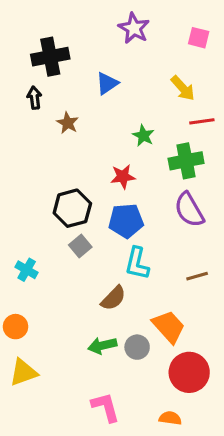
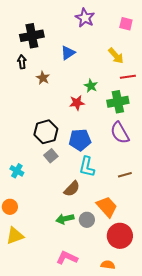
red star: (123, 177) -> (77, 103), moved
pink L-shape: (105, 407) -> (67, 258), turned -50

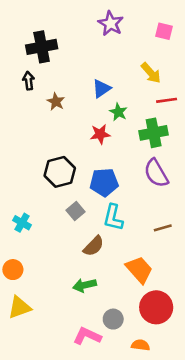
blue triangle: (68, 53) -> (101, 89), moved
gray square: (51, 156) -> (75, 211), moved
gray circle: (87, 220) -> (113, 319), moved

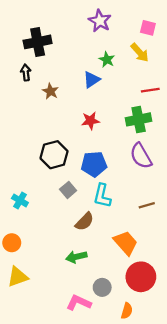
yellow arrow: (151, 73) -> (140, 53), moved
green star: (118, 112) -> (107, 60), moved
orange semicircle: (141, 345) -> (127, 311), turned 98

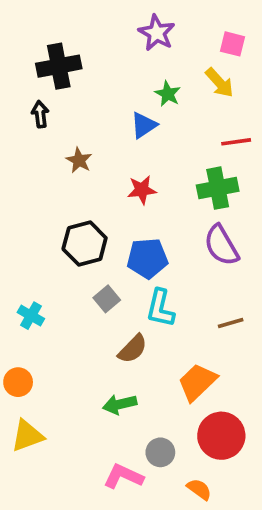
brown star: (50, 91) -> (79, 160), moved
orange trapezoid: (126, 243) -> (197, 382), turned -92
orange semicircle: (127, 311) -> (199, 489), turned -70

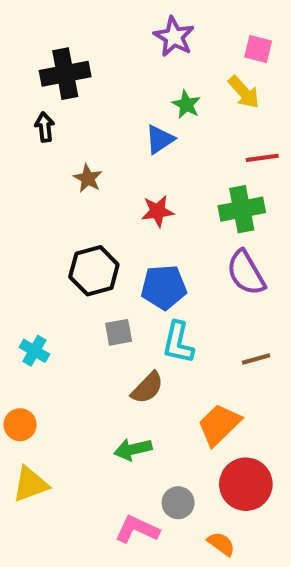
gray square: (107, 299) -> (119, 332), turned 30

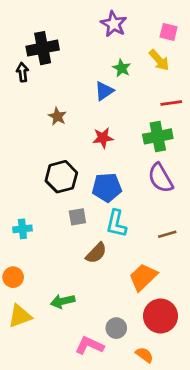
black arrow: (45, 127) -> (22, 72), moved
cyan cross: (34, 351) -> (22, 229), turned -36
green arrow: (133, 449) -> (63, 301), moved

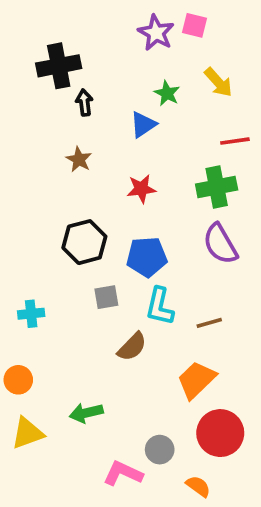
pink square: (169, 32) -> (195, 25), moved
black arrow: (22, 72) -> (84, 103), moved
brown line: (167, 234) -> (209, 323), moved

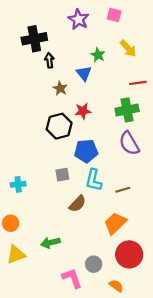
purple star: (156, 33) -> (79, 19), moved
blue triangle: (143, 125) -> (84, 73), turned -35
brown star: (79, 159) -> (60, 88), moved
black hexagon: (84, 242) -> (59, 126), moved
pink L-shape: (123, 473) -> (72, 278), turned 45

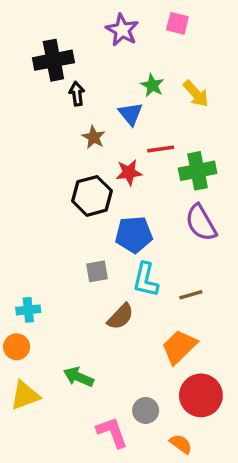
yellow arrow: (128, 48) -> (196, 94), moved
red line: (138, 83) -> (161, 149), moved
cyan cross: (18, 184) -> (28, 310), moved
green arrow: (50, 243) -> (79, 377), turned 36

